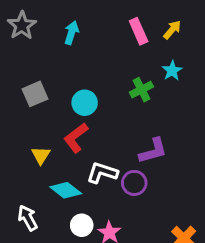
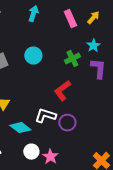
cyan arrow: (71, 33) -> (33, 14), moved
cyan circle: (85, 103) -> (33, 56), moved
red L-shape: (76, 138) -> (62, 91), moved
purple L-shape: (153, 151) -> (98, 69), moved, turned -70

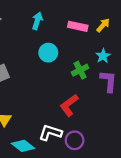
pink rectangle: (70, 19) -> (78, 26), turned -54
cyan circle: (33, 56) -> (48, 53), moved

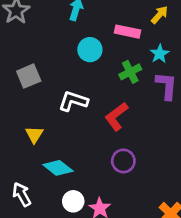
pink rectangle: (78, 26) -> (128, 32), moved
white L-shape: (50, 133) -> (73, 101), moved

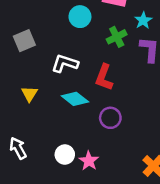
red L-shape: (116, 116) -> (104, 77), turned -32
cyan diamond: (58, 168) -> (75, 99), moved

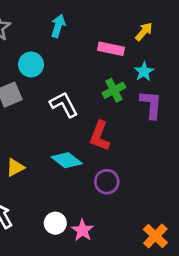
cyan circle: (80, 17) -> (31, 65), moved
white L-shape: (65, 63) -> (64, 105), moved, turned 44
yellow triangle: (29, 94) -> (15, 167), moved, turned 30

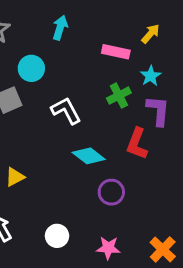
red L-shape: (100, 136) -> (137, 144), moved
cyan diamond: (67, 160) -> (89, 156), moved
pink star: (82, 230) -> (108, 248), moved, turned -30

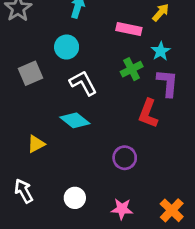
cyan circle: (31, 68) -> (67, 47), moved
cyan diamond: (89, 156) -> (75, 120), moved

